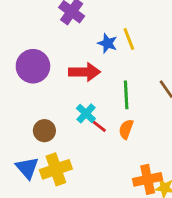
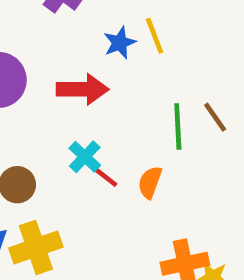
blue star: (107, 43) -> (120, 43), turned 30
green line: (126, 95) -> (178, 126), moved

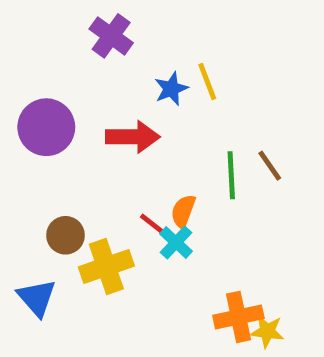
cyan cross: (85, 157) -> (176, 242), moved
orange semicircle: (150, 182) -> (183, 211), moved
yellow cross: (36, 247) -> (106, 267), moved

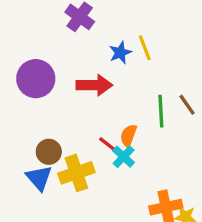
blue triangle: (37, 298) -> (39, 178), moved

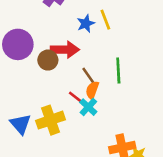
brown line: (187, 105) -> (88, 76), moved
brown circle: (49, 152) -> (48, 60), moved

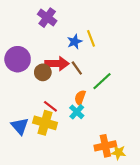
green line: (118, 70) -> (102, 81), turned 50
brown line: (88, 76) -> (77, 68), moved
red line: (77, 98) -> (50, 106), moved
yellow cross: (50, 120) -> (45, 123), turned 35

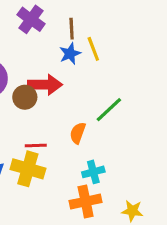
brown line: (77, 68) -> (72, 29), moved, turned 32
red line: (50, 106) -> (36, 145), turned -40
cyan cross: (77, 112) -> (93, 172), moved, turned 32
orange cross: (105, 146) -> (86, 202), moved

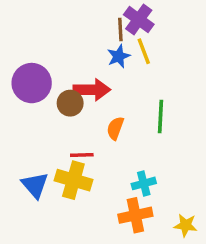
purple cross: (31, 19) -> (139, 19), moved
green line: (109, 110) -> (160, 117), turned -44
orange semicircle: (78, 133) -> (115, 128), moved

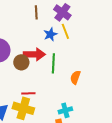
brown line: (120, 30) -> (36, 12), moved
green line: (160, 117) -> (53, 63), moved
orange semicircle: (115, 128) -> (75, 77), moved

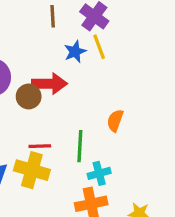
green line: (53, 63) -> (80, 146), moved

